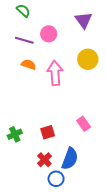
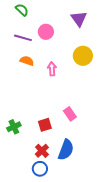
pink arrow: (55, 73) -> (52, 69), size x0.6
pink rectangle: (84, 124) -> (70, 114), moved
blue circle: (56, 179) -> (40, 169), moved

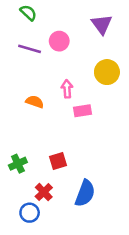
orange semicircle: (27, 61) -> (35, 102), moved
pink rectangle: (70, 114) -> (82, 111), moved, turned -64
red cross: (42, 151) -> (44, 192), moved
blue circle: (40, 169) -> (30, 213), moved

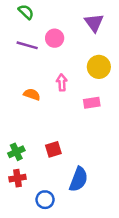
pink rectangle: (82, 111) -> (92, 103), moved
red cross: (44, 192) -> (18, 178), moved, turned 35
blue circle: (30, 213) -> (45, 200), moved

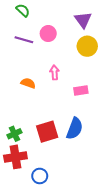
yellow circle: (99, 67) -> (87, 46), moved
red square: (53, 149) -> (47, 132), size x1.5
red cross: (18, 178) -> (15, 157), size x1.5
blue semicircle: (79, 179) -> (75, 128), moved

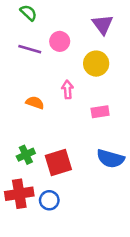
yellow circle: (87, 46) -> (96, 64), moved
blue semicircle: (75, 128) -> (110, 159), moved, turned 85
green cross: (14, 134) -> (26, 155), moved
blue circle: (40, 176) -> (49, 200), moved

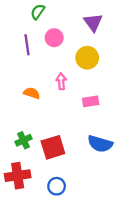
green semicircle: (28, 13) -> (38, 12), moved, turned -98
purple line: (30, 49) -> (27, 45), turned 66
blue circle: (49, 200) -> (57, 186), moved

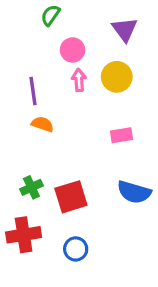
purple line: (27, 45) -> (33, 91), moved
pink arrow: (61, 81) -> (79, 80), moved

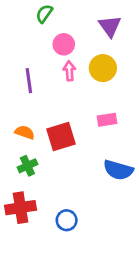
orange semicircle: (43, 124) -> (25, 132), moved
red square: (71, 197) -> (61, 136), moved

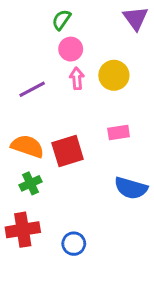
green semicircle: (44, 14) -> (61, 20), moved
purple triangle: (110, 26) -> (136, 18), moved
purple line: (29, 81) -> (32, 89), turned 70
orange semicircle: (25, 132) -> (27, 146), size x1.5

